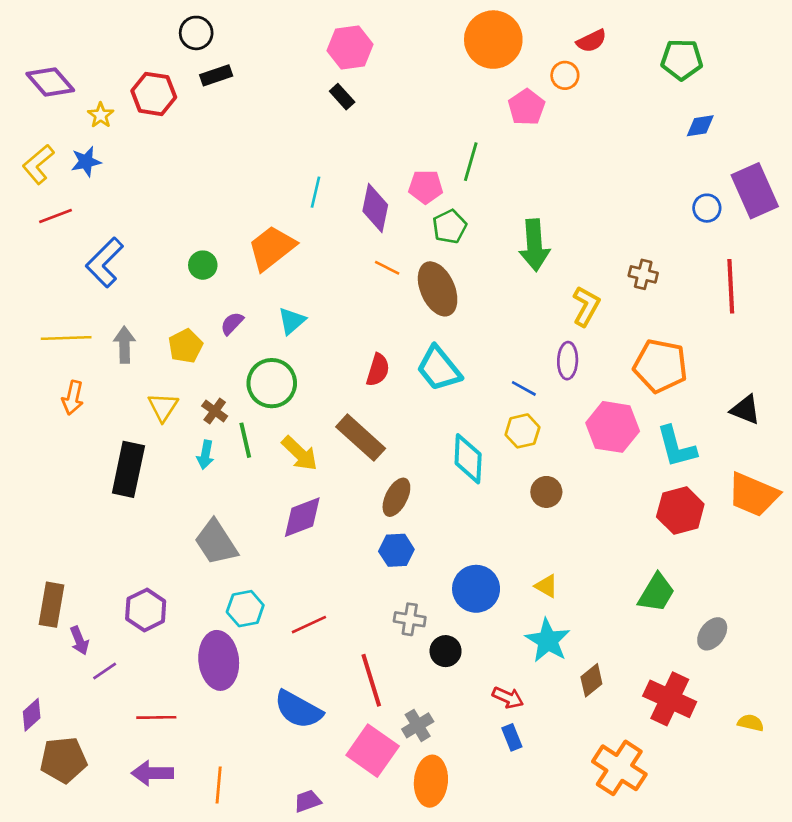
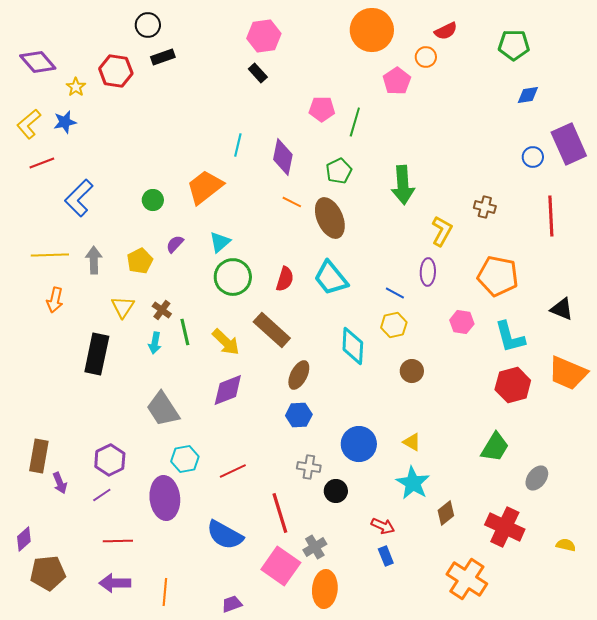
pink pentagon: (426, 187) -> (322, 109), moved
green circle: (272, 383) -> (233, 277), moved
pink hexagon: (613, 427) -> (462, 322), size x0.6
purple line: (105, 671) -> (102, 495), moved

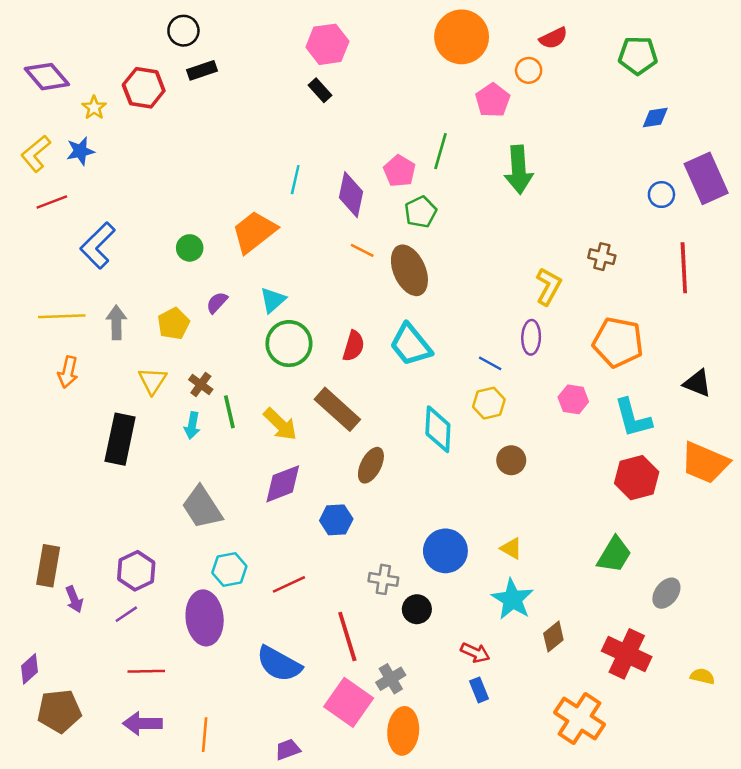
pink pentagon: (322, 109) -> (399, 171), moved, turned 30
green arrow: (403, 185) -> (519, 170), moved
blue hexagon: (299, 415) -> (336, 520), moved

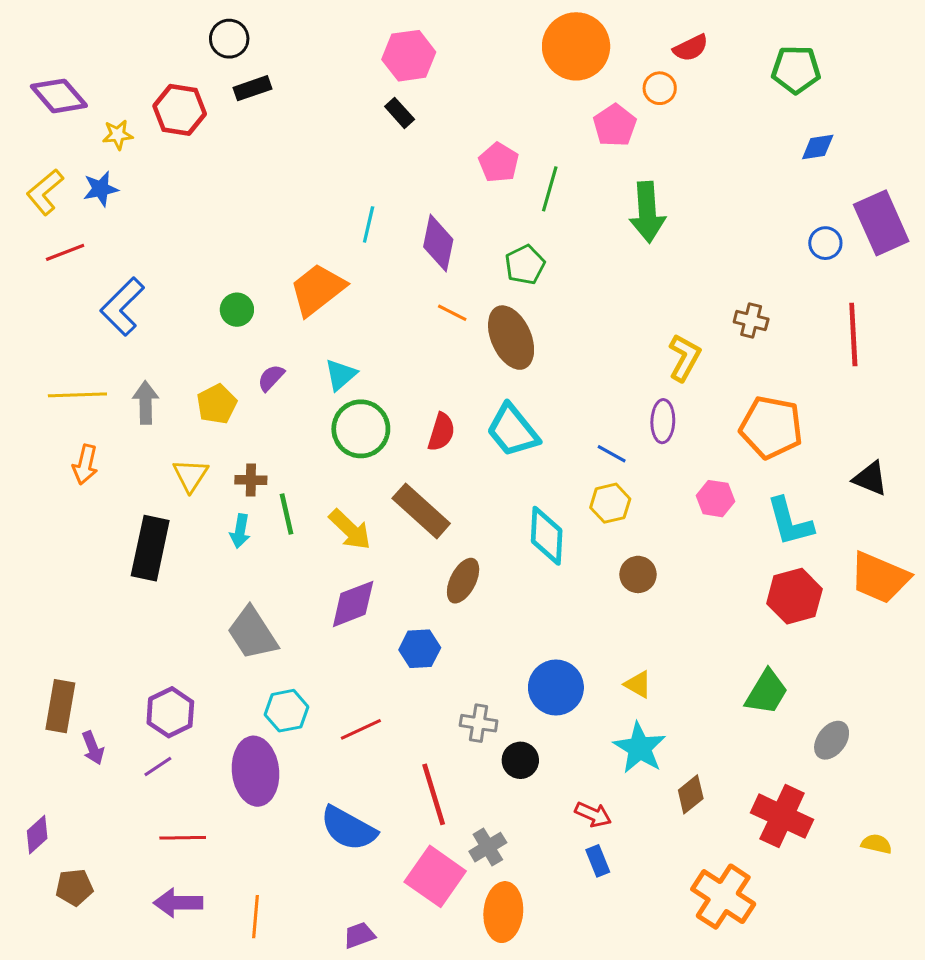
yellow star: (94, 108) -> (118, 135), turned 30
pink pentagon: (399, 171) -> (499, 163), moved
brown cross: (201, 384) -> (251, 480), turned -35
brown pentagon: (59, 711) -> (74, 887), size x0.7

